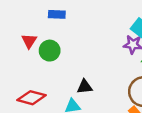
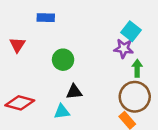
green circle: (50, 51) -> (63, 60), moved

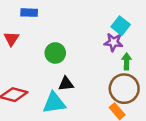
blue rectangle: (46, 18) -> (29, 13), moved
cyan triangle: (62, 112) -> (54, 103), size x1.5

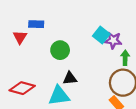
blue rectangle: (29, 13) -> (36, 24), moved
cyan square: (121, 26) -> (101, 35), moved

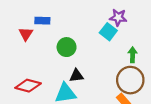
purple star: (113, 40) -> (118, 17), moved

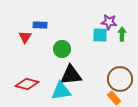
cyan square: (108, 32) -> (100, 35), turned -35
green arrow: (132, 55) -> (122, 34), moved
black triangle: (76, 76) -> (71, 75), size x1.6

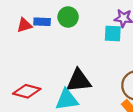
red triangle: (25, 37) -> (24, 25), moved, turned 40
green circle: (62, 49) -> (68, 17), moved

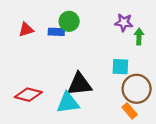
blue rectangle: (42, 22) -> (56, 32), moved
cyan square: (113, 34) -> (120, 67), moved

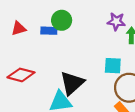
black triangle: (80, 84) -> (72, 83), turned -36
red diamond: (28, 95) -> (21, 75), moved

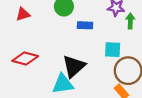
blue rectangle: (49, 31) -> (85, 25), moved

